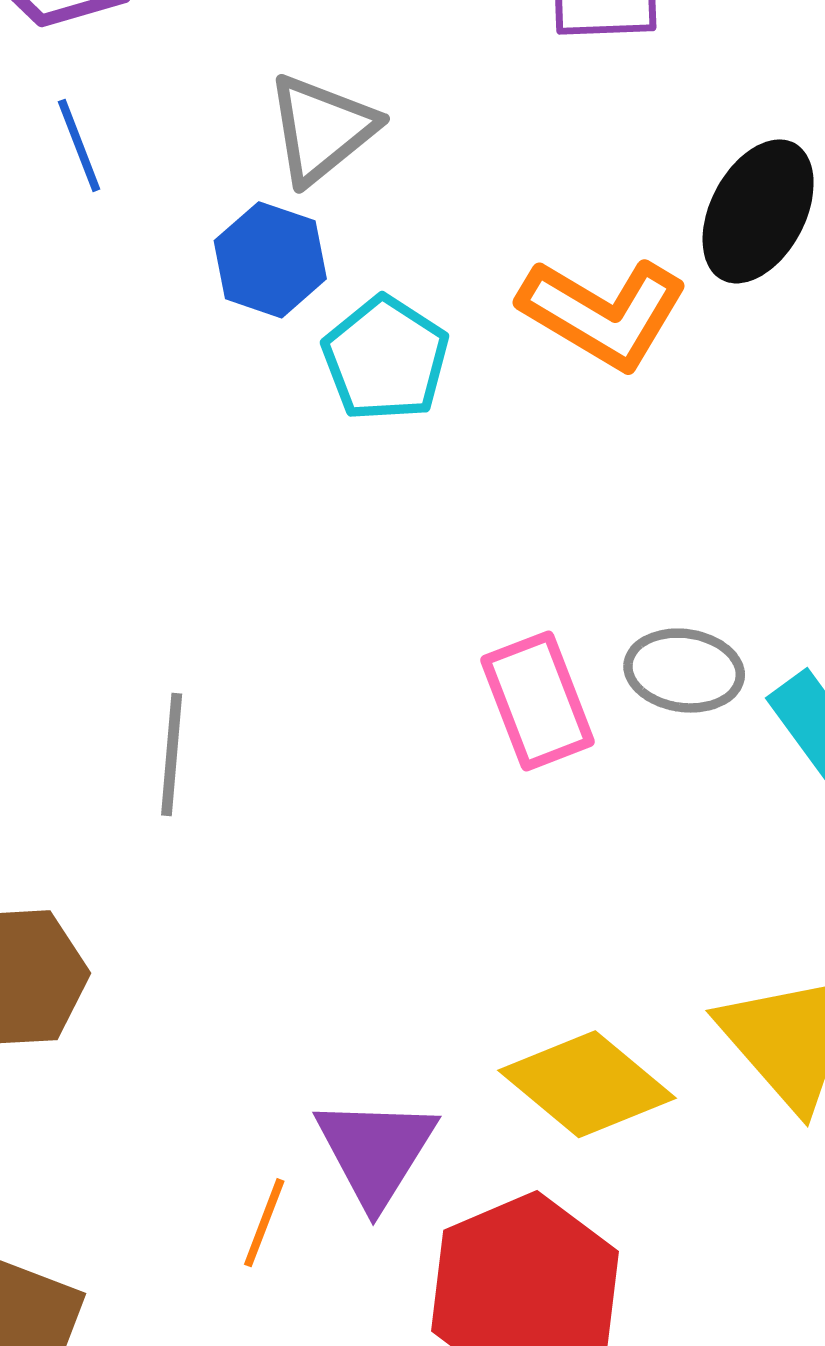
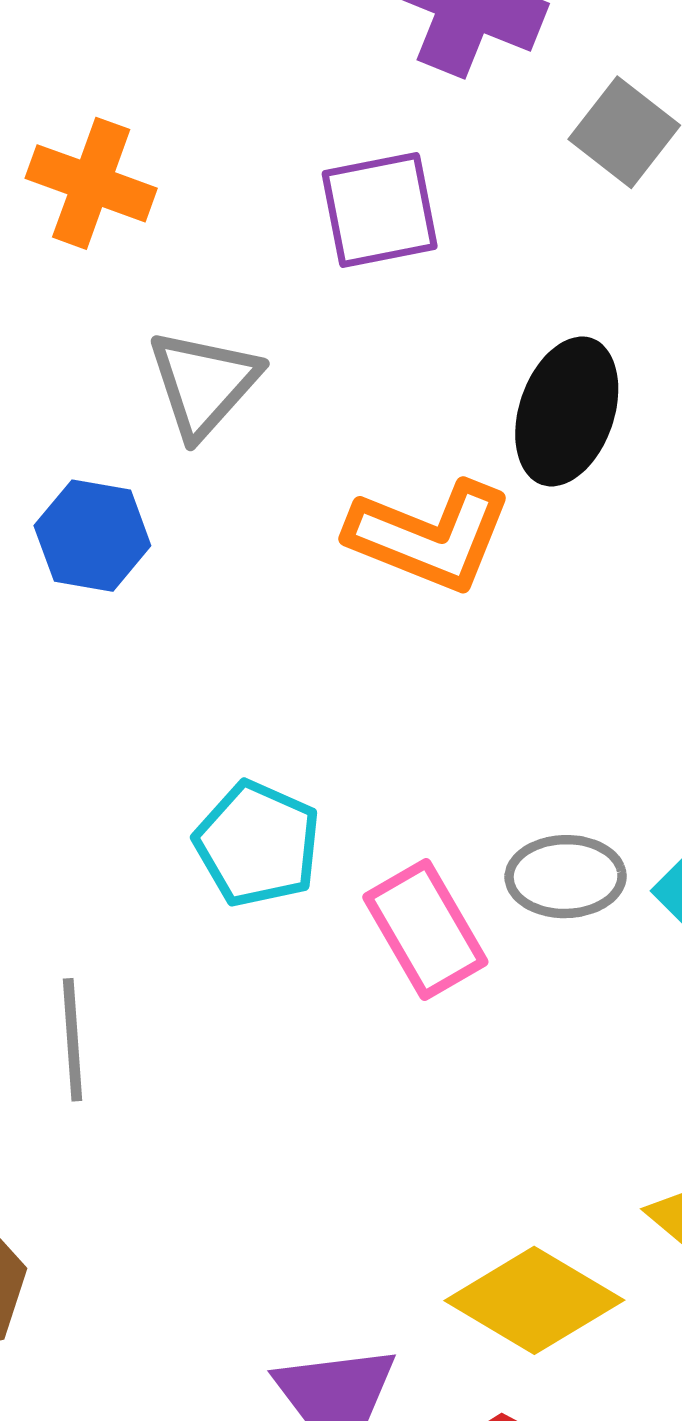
gray triangle: (322, 129) -> (204, 383), moved
cyan pentagon: (386, 359) -> (257, 844), moved

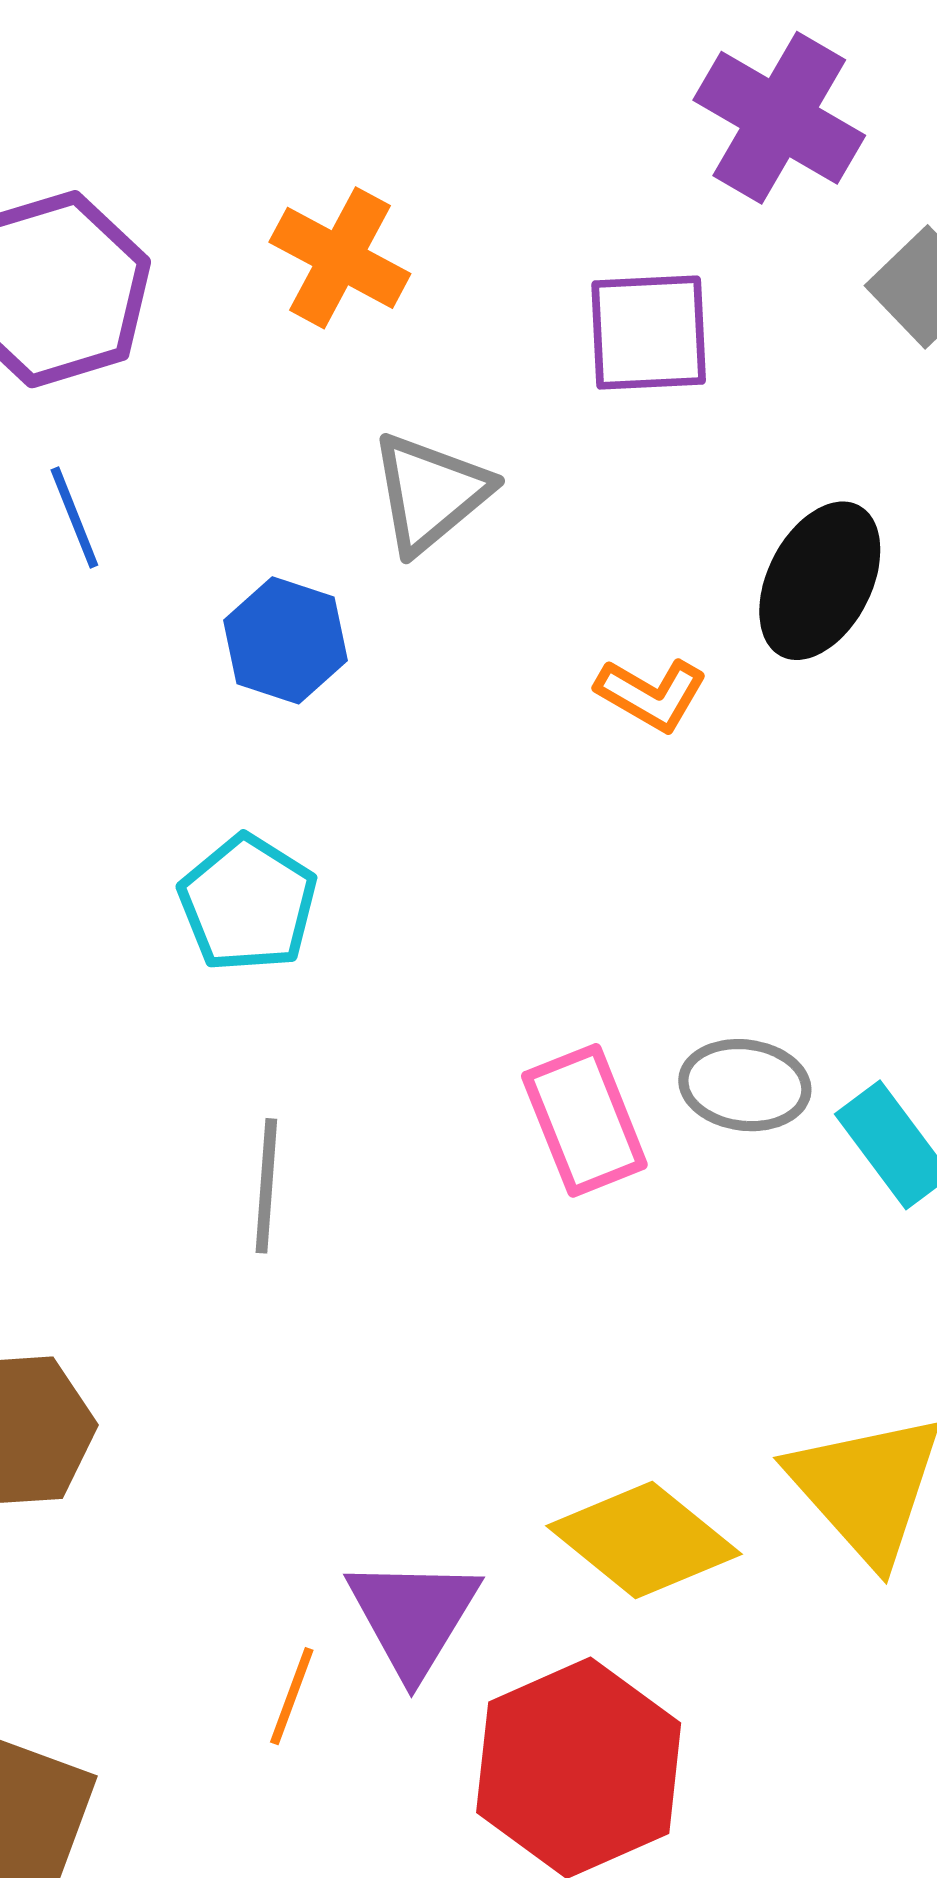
orange L-shape: (430, 536) -> (651, 694), size x0.6
cyan pentagon: (257, 844) -> (248, 903), moved
gray line: (72, 1040) -> (266, 1186), moved

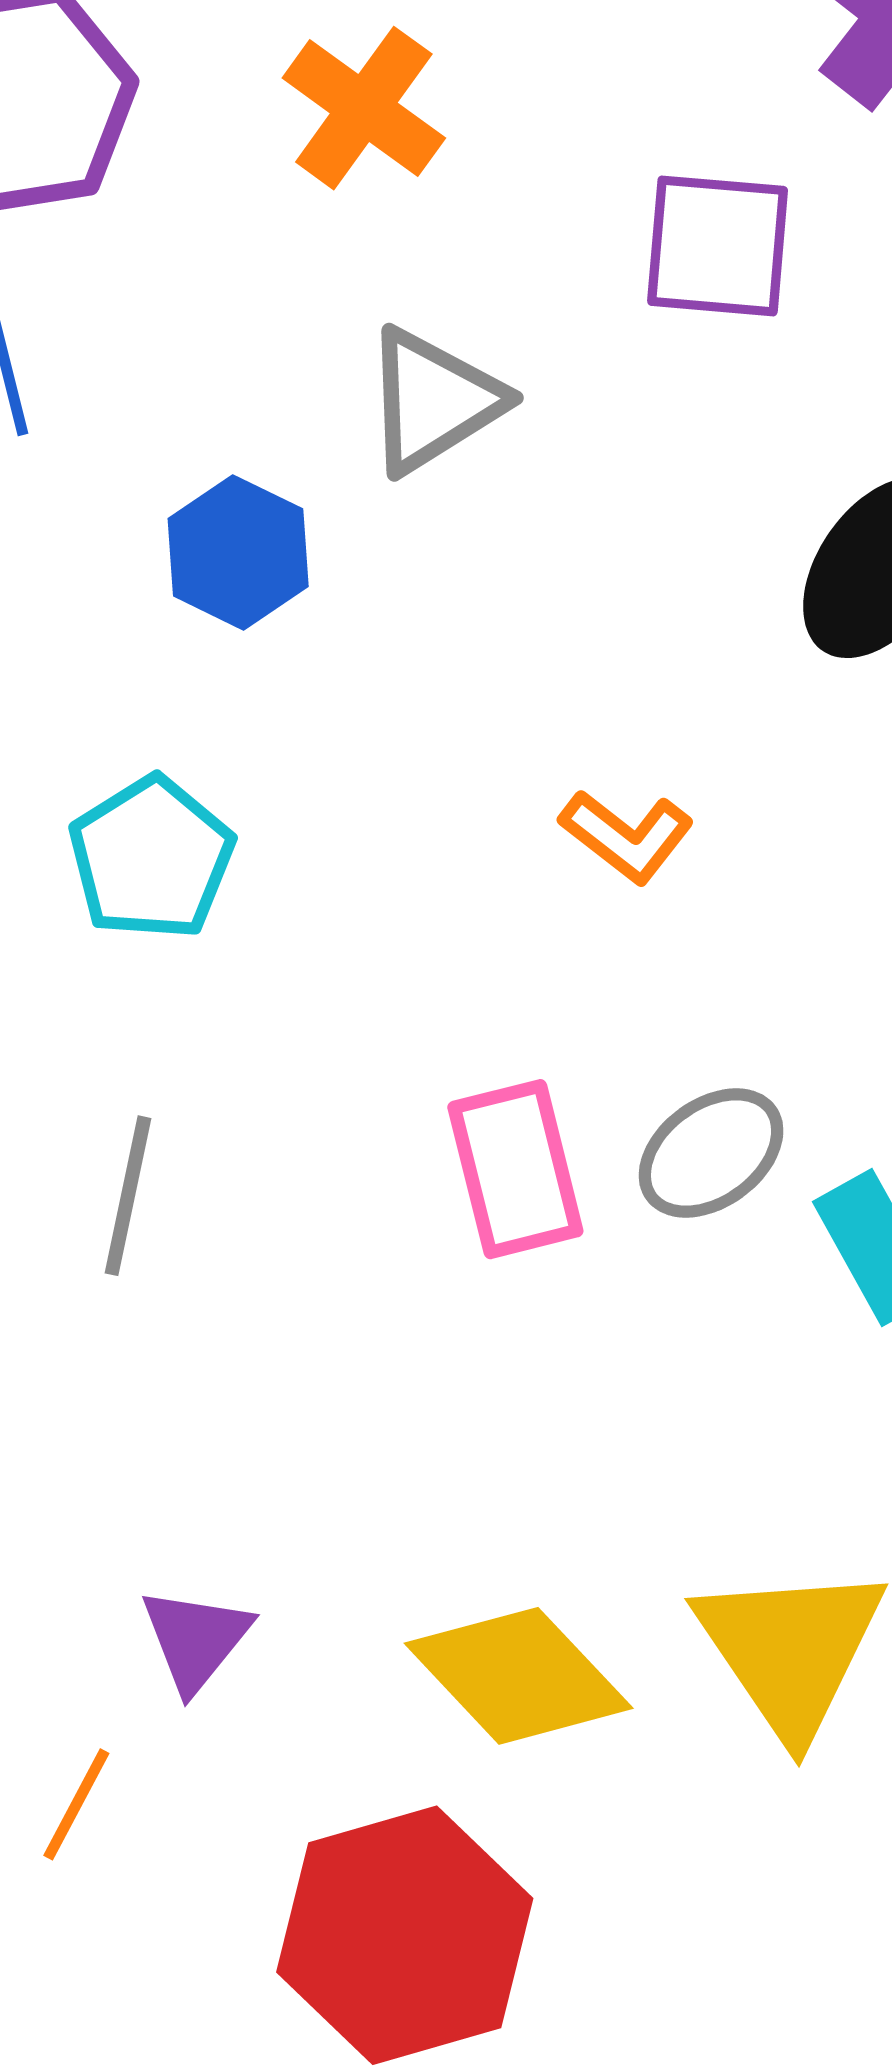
orange L-shape: (651, 694) -> (627, 836), moved
gray ellipse: (745, 1085) -> (711, 1153), turned -51
purple triangle: (413, 1616) -> (196, 1639), moved, size x0.7

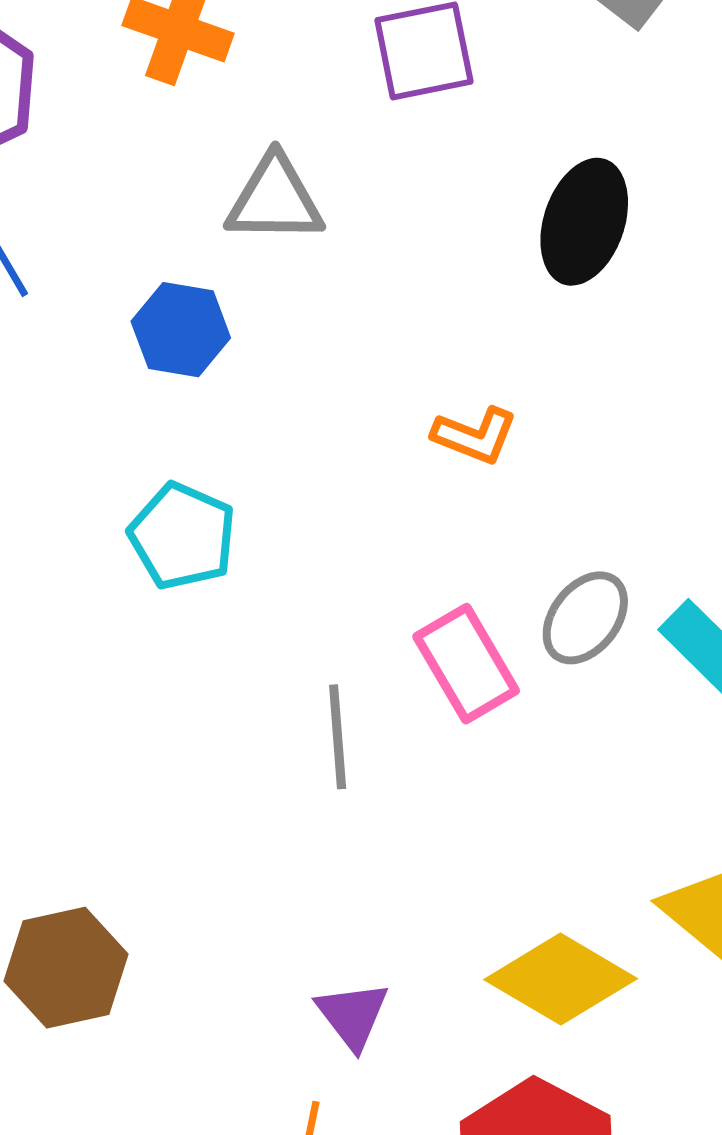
gray triangle: (433, 401) -> (275, 199), turned 49
gray line: (128, 1196) -> (338, 737), moved

